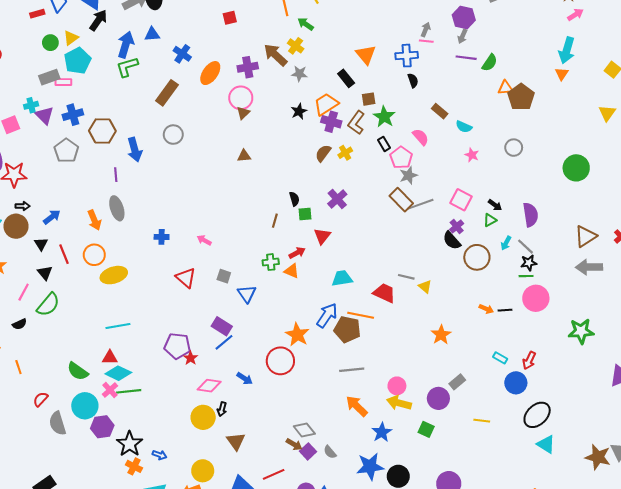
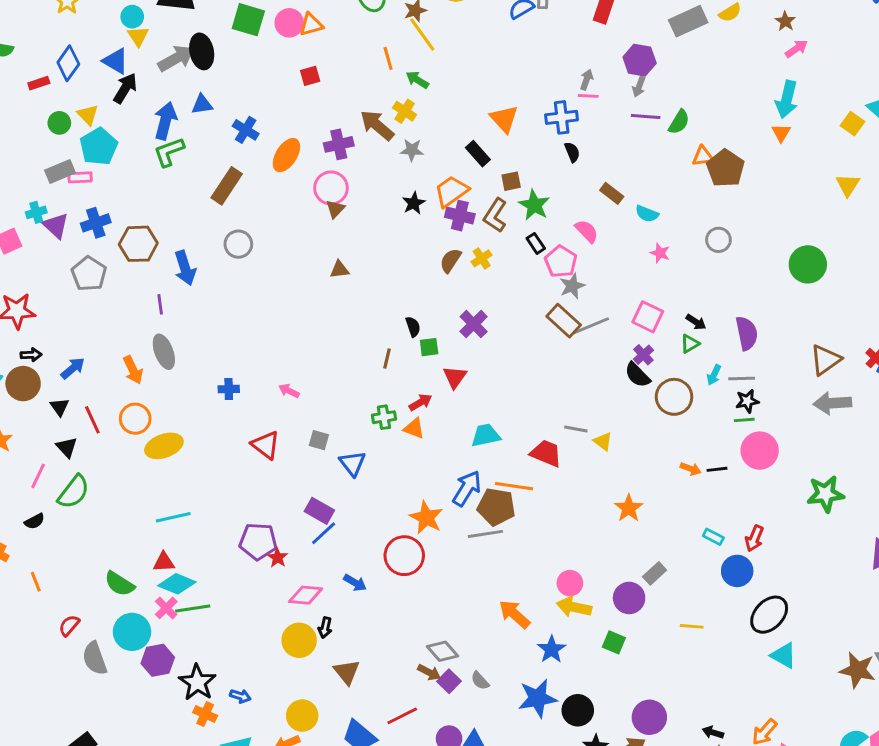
yellow triangle: (71, 38) -> (88, 115), turned -35
gray line: (525, 247) -> (742, 379), turned -42
gray line: (352, 370) -> (485, 534), moved

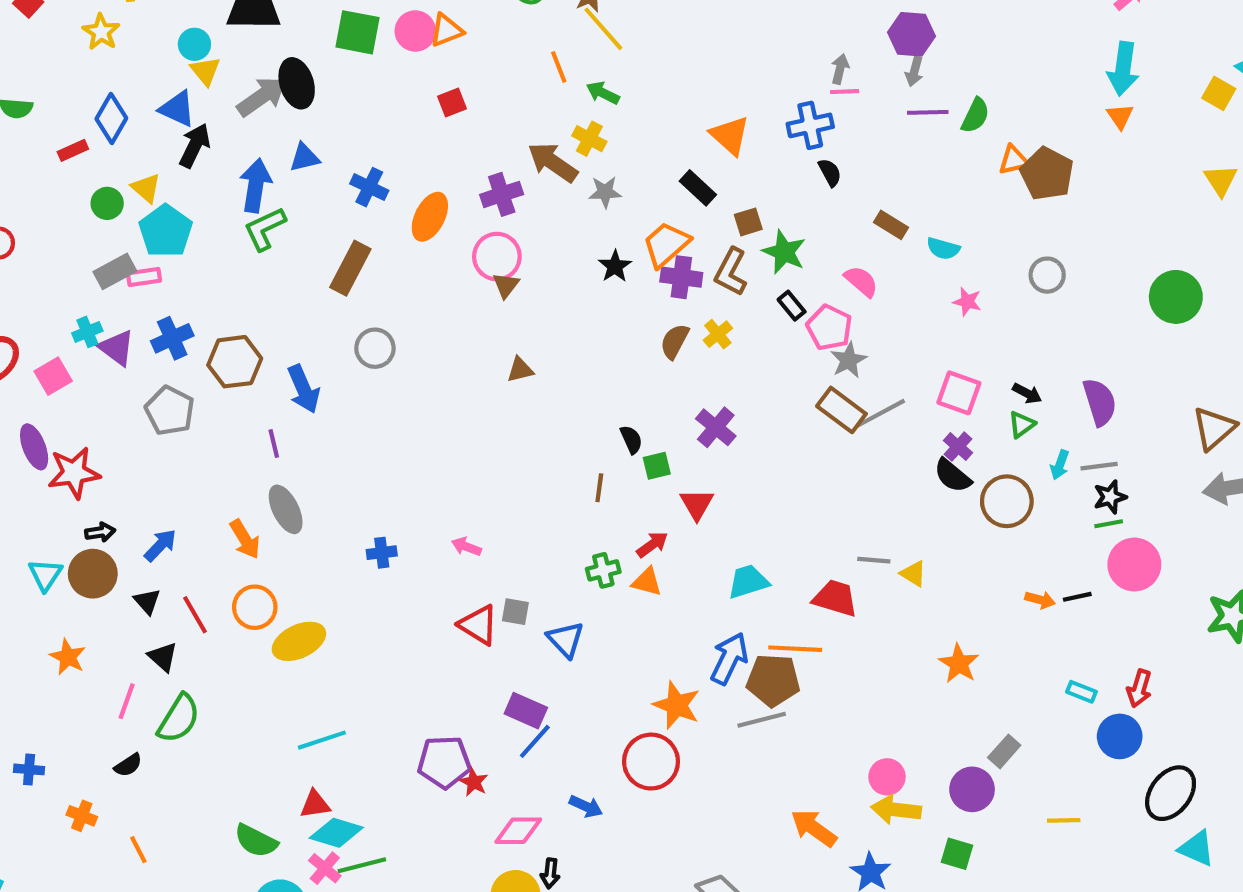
red triangle: (266, 445) -> (478, 625), moved

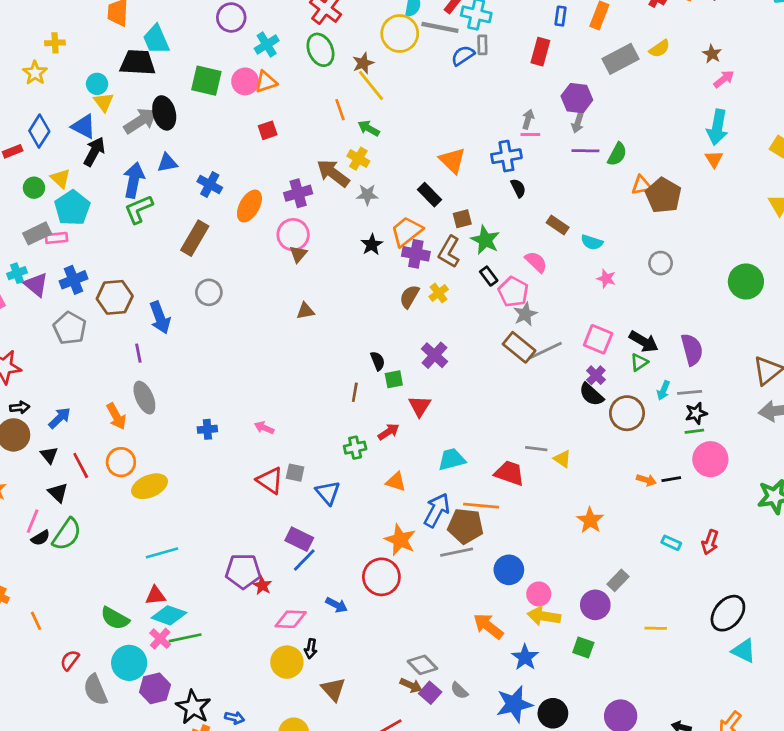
black arrow: (1027, 393) -> (644, 342), size x1.5
orange triangle: (647, 582) -> (396, 482), moved
blue circle: (1120, 736) -> (509, 570), moved
black semicircle: (128, 765) -> (40, 538), moved

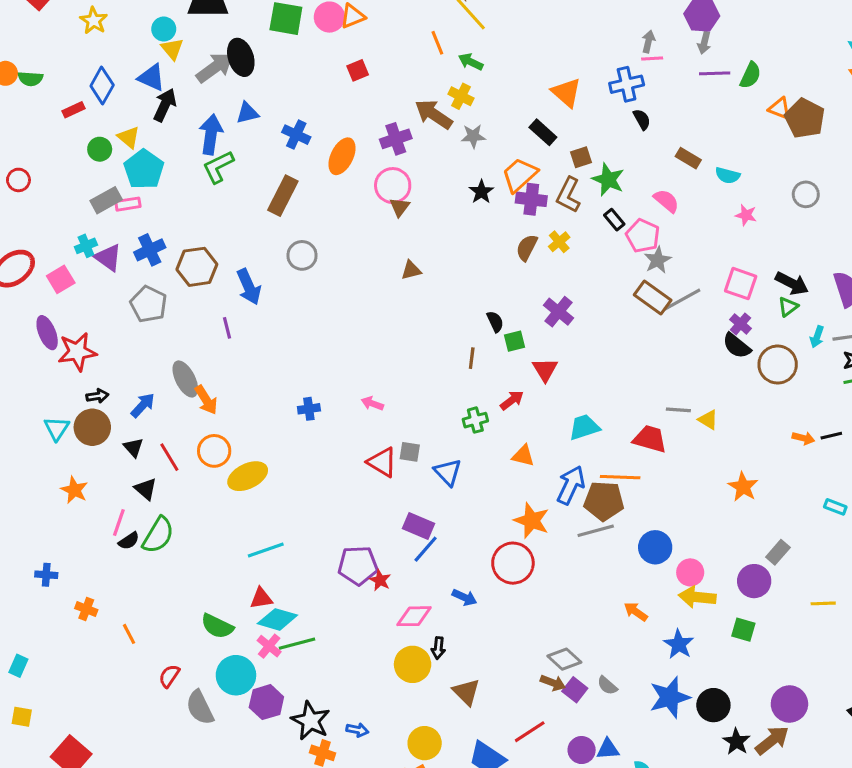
orange triangle: (641, 185) -> (780, 108), turned 35
gray ellipse: (144, 398) -> (185, 379), moved
orange arrow: (488, 626) -> (636, 612), size x0.7

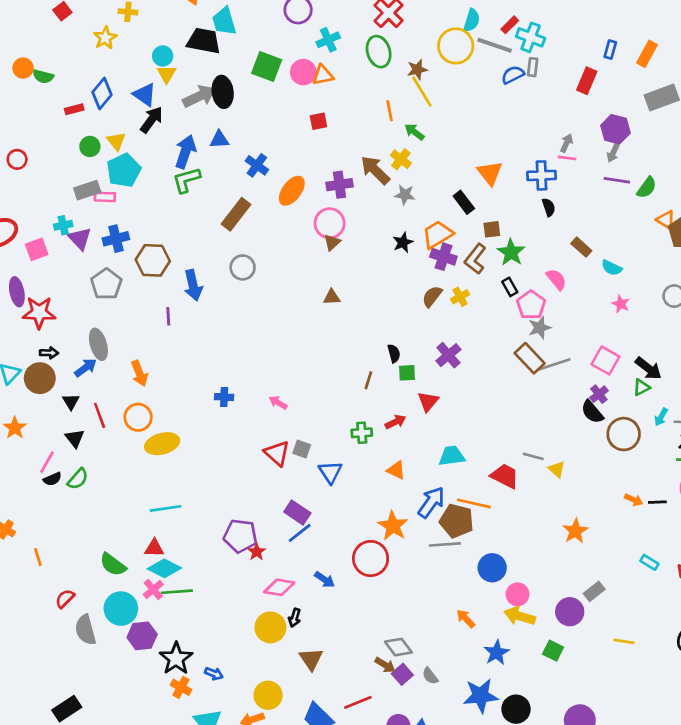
gray ellipse: (185, 379) -> (98, 344), moved
green semicircle: (158, 535) -> (78, 479), size x0.7

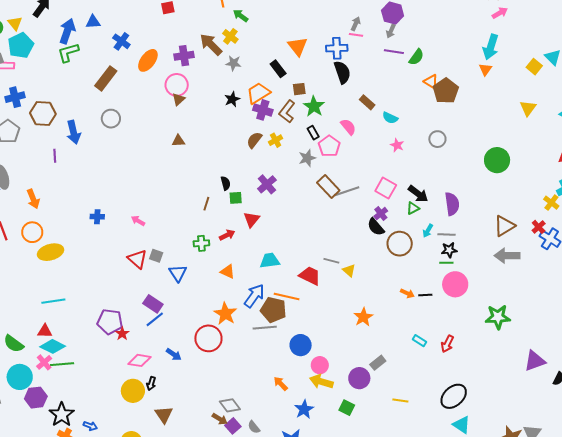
black semicircle: (549, 207) -> (342, 72), size x1.6
gray star: (540, 328) -> (307, 158), moved

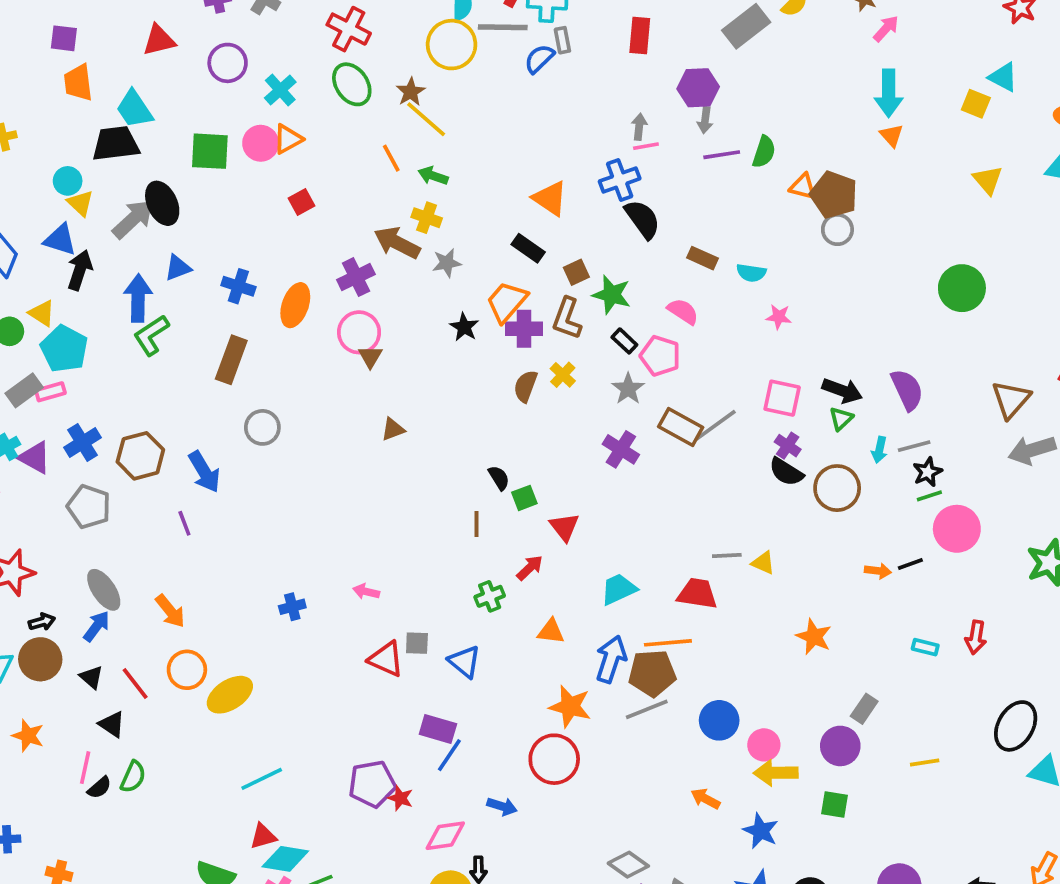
gray circle: (437, 139) -> (837, 230), moved
purple cross: (267, 184) -> (621, 449), moved

